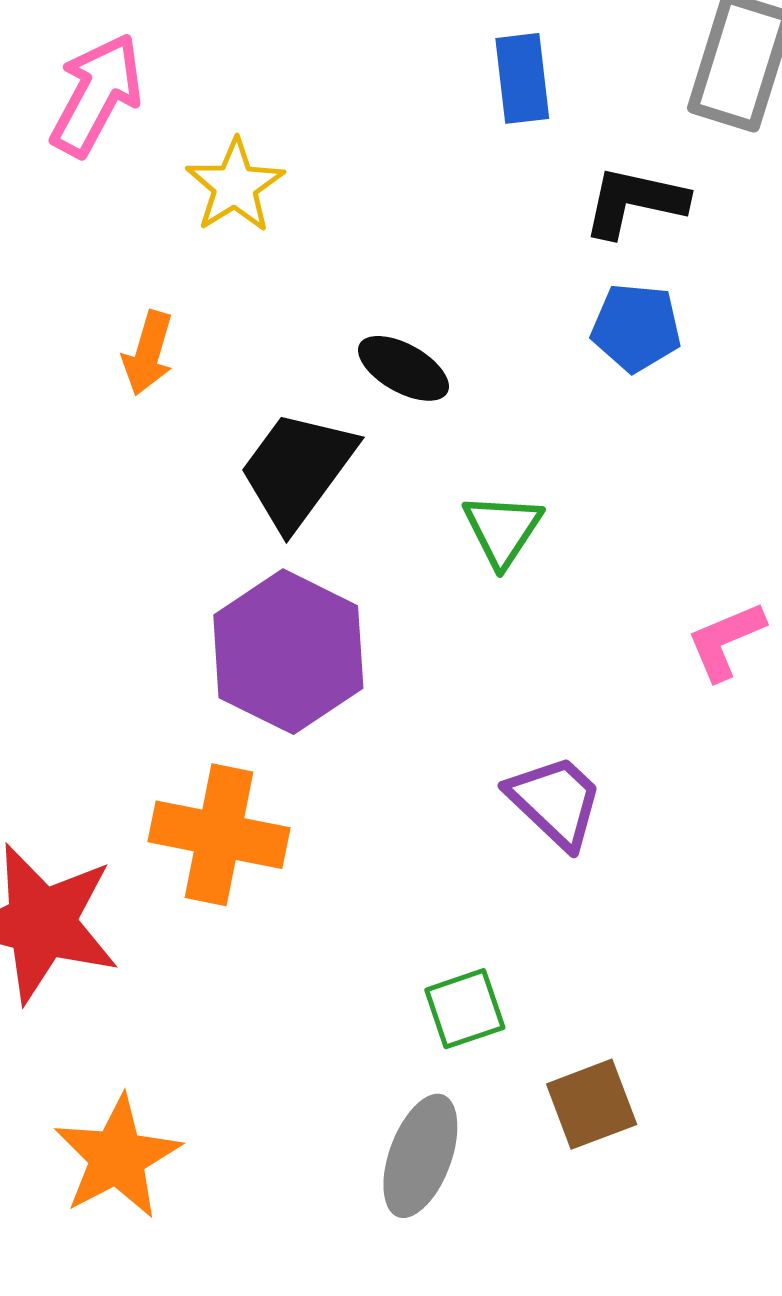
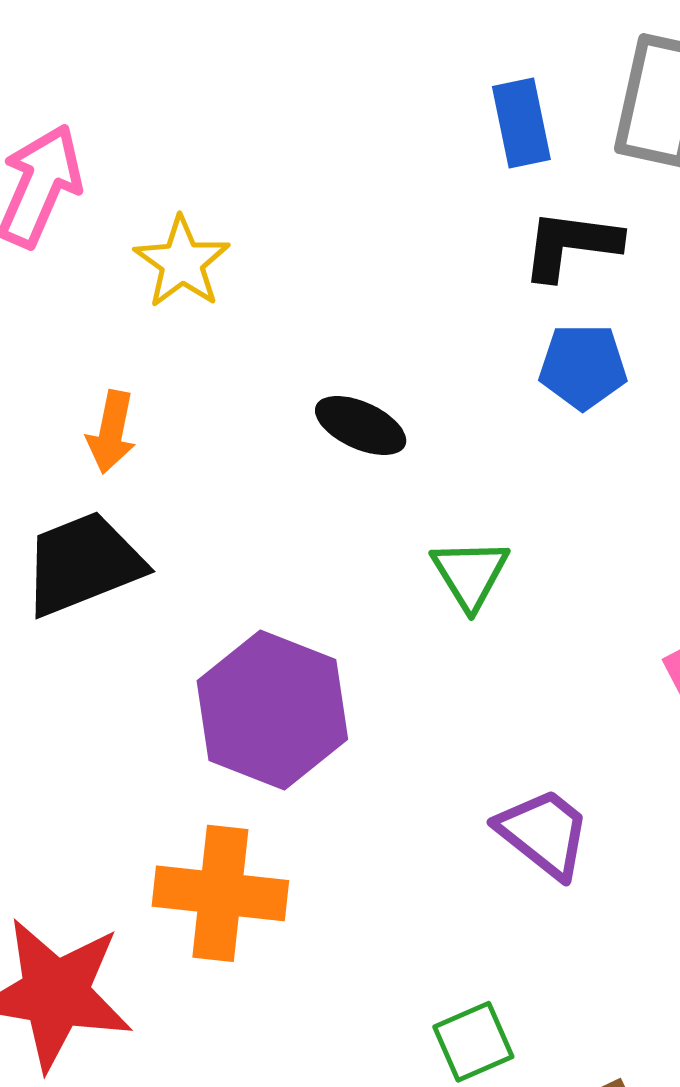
blue rectangle: (522, 78) -> (521, 123), moved
black trapezoid: (297, 470) -> (83, 564), moved, turned 37

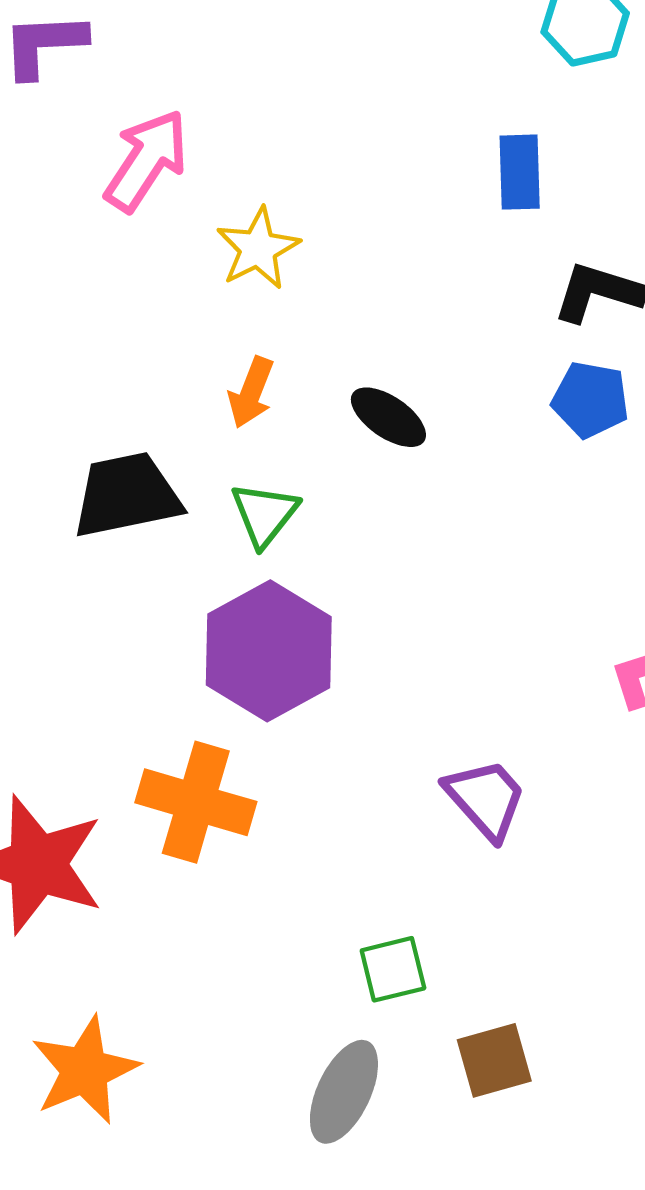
blue rectangle: (521, 123) -> (520, 172), moved
orange arrow: (111, 432) -> (251, 392), moved
green triangle: (470, 574) -> (265, 514), moved

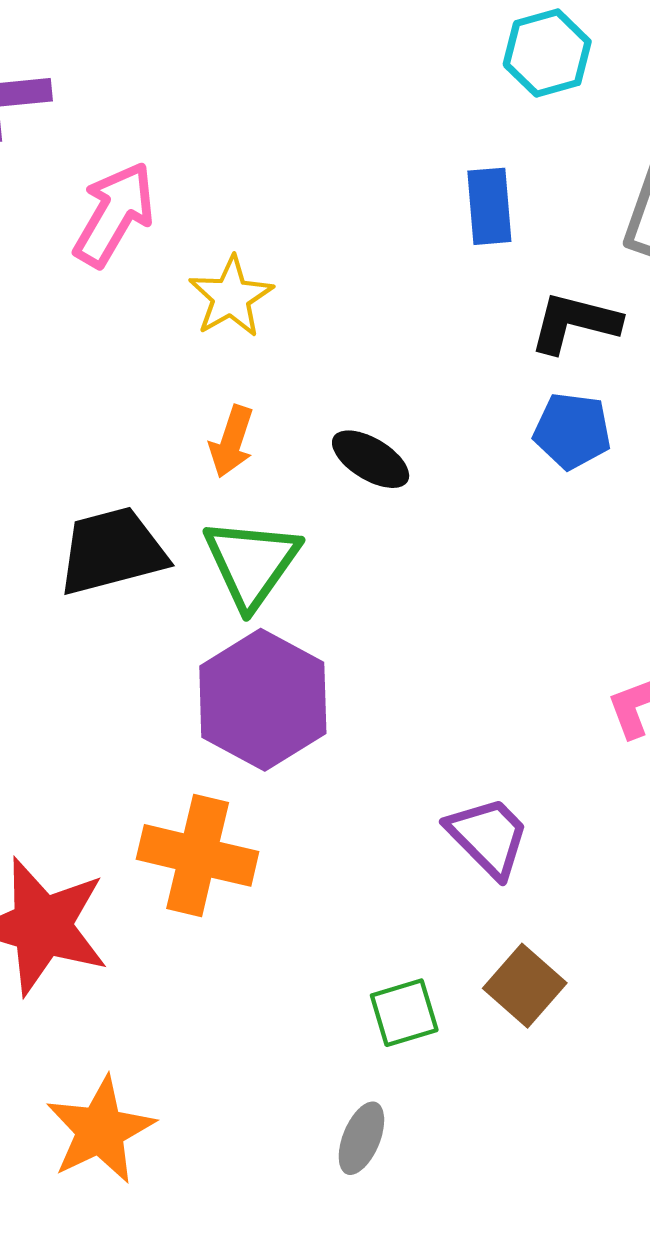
green triangle: (265, 514) -> (251, 563), size x1.4
brown square: (494, 1060) -> (525, 986), moved, turned -30
gray ellipse: (344, 1092) -> (361, 1138), size x0.7

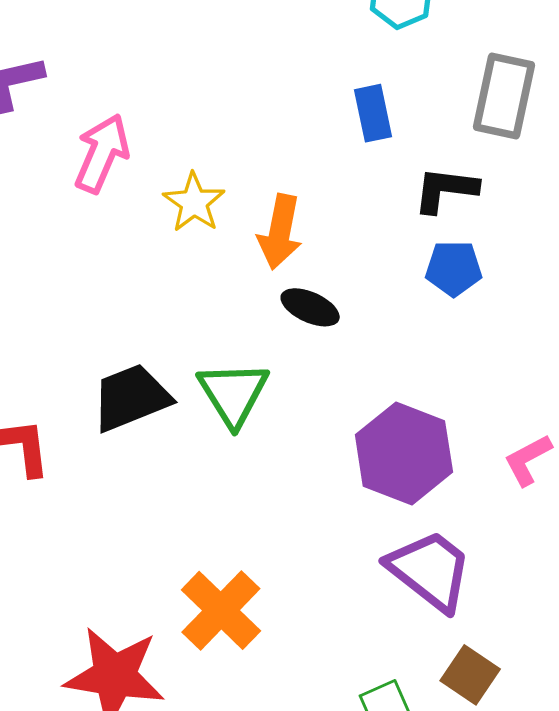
orange arrow: (232, 441) -> (280, 232), moved, size x1.4
purple hexagon: (263, 700) -> (404, 453), moved
purple trapezoid: (488, 837) -> (430, 570), size x1.4
orange cross: (198, 855) -> (221, 610), turned 38

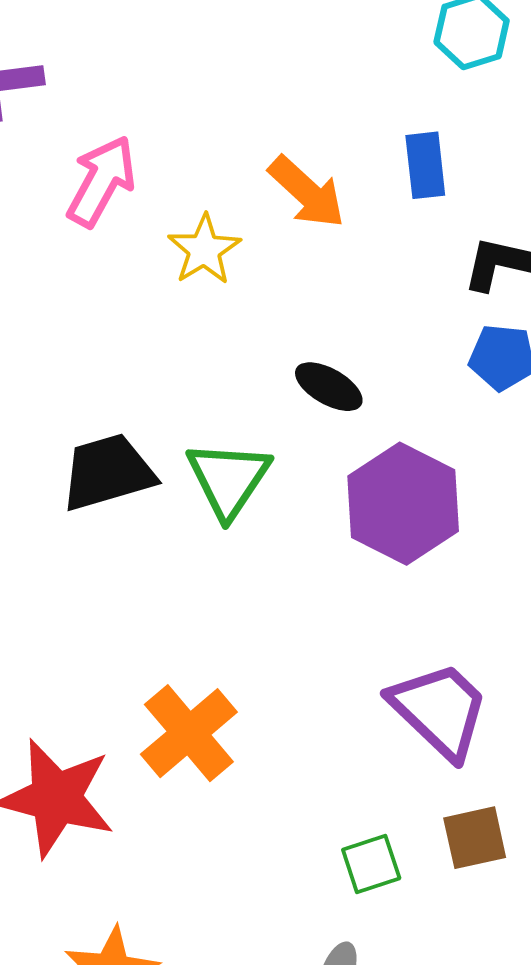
orange arrow: (280, 232) -> (307, 192), moved, turned -64
purple hexagon: (404, 453) -> (403, 504), moved
brown square: (470, 675) -> (475, 838), turned 38

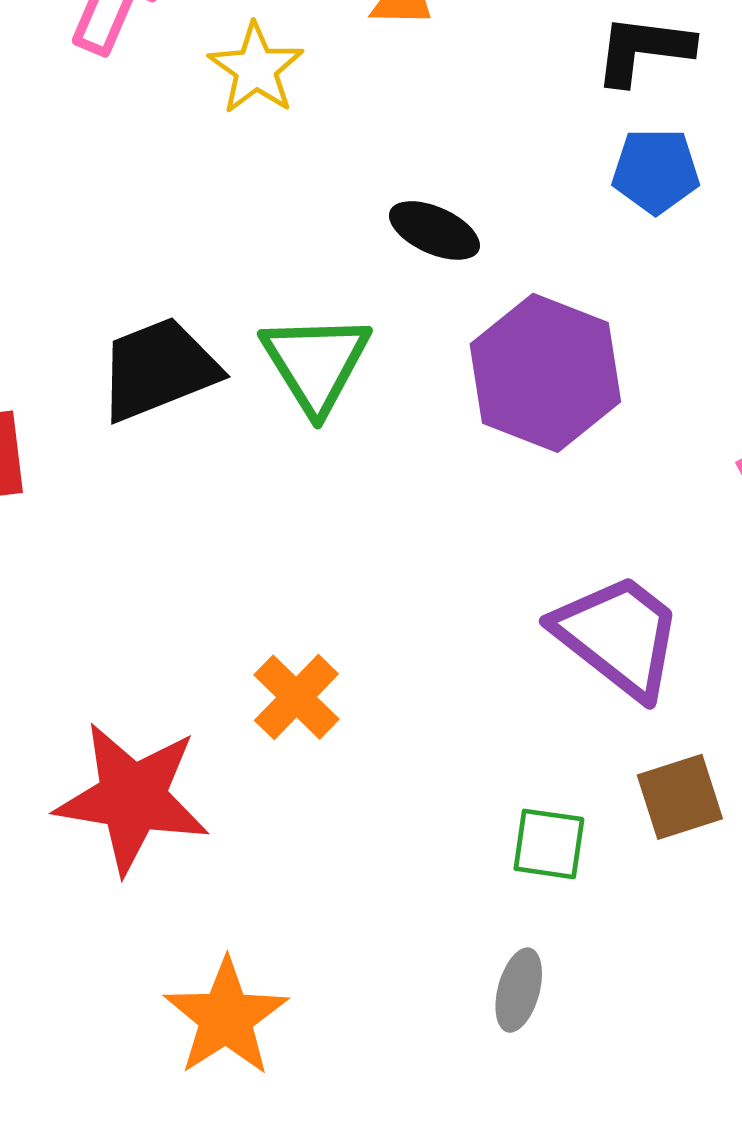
orange cross: (189, 733) -> (296, 697), size x0.7
green square: (371, 864) -> (549, 844), turned 32

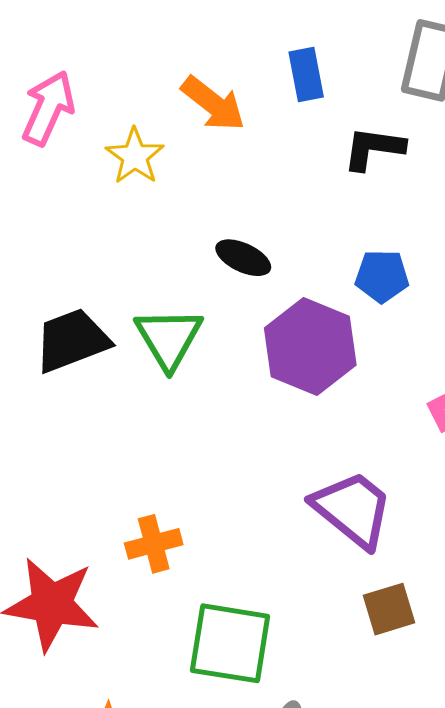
blue pentagon: (656, 171) -> (382, 276), moved
orange cross: (296, 697) -> (154, 544), turned 30
green square: (549, 844) -> (230, 643), moved, size x1.8

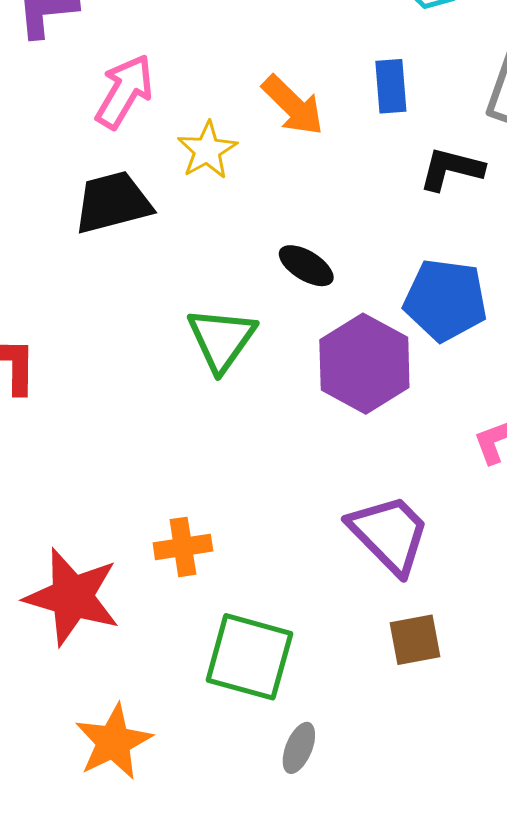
blue pentagon: (382, 276) -> (445, 300), size x1.5
black trapezoid: (72, 340) -> (113, 203), moved

